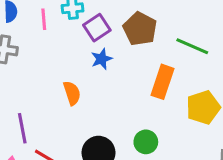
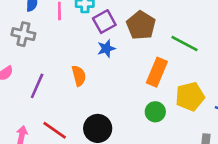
purple line: (22, 128) -> (37, 86), moved, turned 30
green circle: (146, 142) -> (155, 112), moved

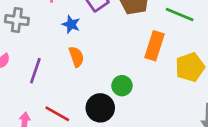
blue star: (106, 49) -> (71, 24), moved, turned -30
green circle: (155, 112) -> (122, 86), moved

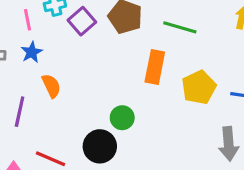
blue star: (71, 24) -> (32, 52), moved, turned 30
orange semicircle: (76, 57) -> (51, 86), moved

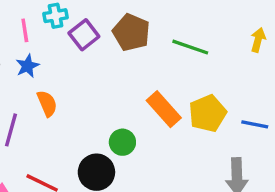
orange rectangle: (155, 67) -> (164, 109), moved, turned -56

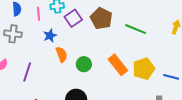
blue star: (27, 66) -> (50, 36), moved
orange semicircle: (47, 104) -> (62, 55), moved
green circle: (122, 142) -> (84, 64), moved

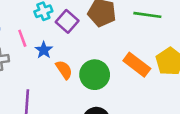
pink line: (39, 14) -> (22, 38), moved
green circle: (84, 64) -> (95, 75), size x1.5

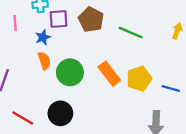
purple square: (67, 21) -> (59, 19), turned 30
blue star: (44, 50) -> (43, 37), moved

